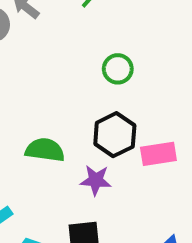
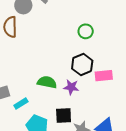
green semicircle: (45, 150) -> (47, 82), moved

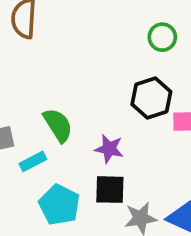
green semicircle: (47, 82) -> (58, 125), moved, turned 42
purple star: (71, 87) -> (109, 149), moved

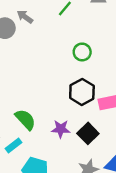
black square: (110, 190) -> (88, 133), moved, turned -36

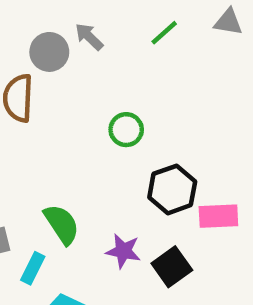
green circle: (82, 52) -> (126, 130), moved
cyan rectangle: (13, 145) -> (33, 268), turned -35

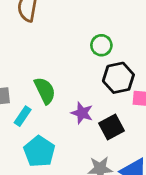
green circle: (126, 130) -> (101, 45), moved

